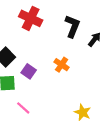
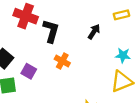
black L-shape: (72, 26) -> (51, 31), moved

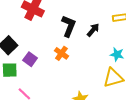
black L-shape: (51, 31) -> (69, 26), moved

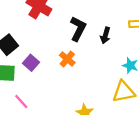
black arrow: (93, 30) -> (105, 35), turned 152

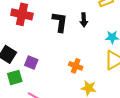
orange cross: (67, 59) -> (76, 66), moved

